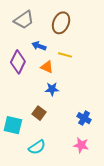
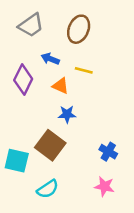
brown square: (39, 113) -> (50, 145), size x1.6

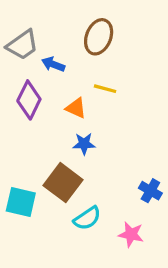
gray trapezoid: (31, 25) -> (22, 45), moved
blue arrow: (50, 59) -> (53, 64), moved
blue cross: (108, 152) -> (150, 191), moved
cyan semicircle: (48, 189) -> (87, 218), moved

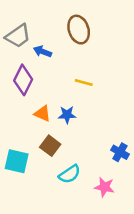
brown ellipse: (99, 37) -> (79, 30), turned -40
yellow line: (105, 89) -> (84, 82), moved
orange triangle: (76, 108) -> (42, 113), moved
brown square: (63, 183) -> (50, 146), size x0.7

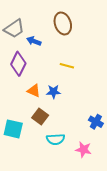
cyan semicircle: (70, 174) -> (56, 139), turned 30

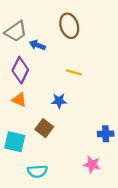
orange triangle: (34, 91) -> (19, 100), moved
blue cross: (96, 122) -> (106, 134), turned -32
cyan semicircle: (56, 139) -> (37, 171), moved

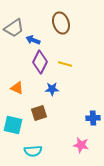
purple diamond: (20, 70) -> (40, 62), moved
brown square: (44, 128) -> (39, 113), turned 35

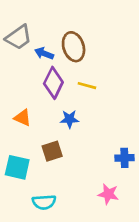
brown ellipse: (61, 23) -> (74, 47), moved

